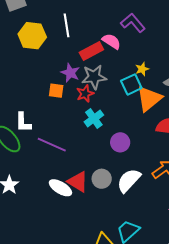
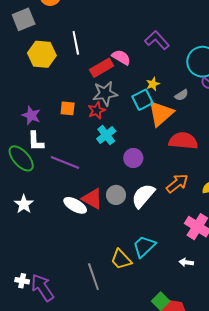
purple L-shape: (133, 23) -> (157, 40), moved
purple star: (70, 73) -> (31, 115), moved

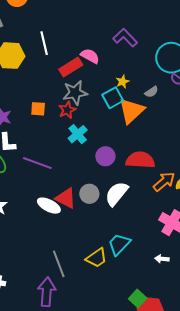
red semicircle: (183, 141) -> (140, 160), moved
orange arrow: (177, 183) -> (164, 182), moved
yellow trapezoid: (121, 259) -> (97, 258), turned -80
gray line: (93, 277) -> (59, 264), moved
purple arrow: (42, 288) -> (47, 292), moved, turned 40

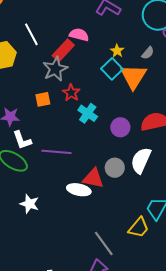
gray star: (75, 93) -> (55, 69), moved

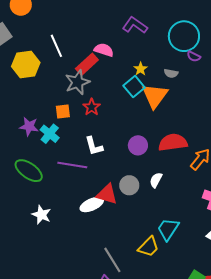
gray semicircle: (148, 53) -> (171, 73), turned 56
cyan cross: (88, 113) -> (50, 134), moved
white L-shape: (22, 140) -> (94, 146), moved
white semicircle: (141, 160) -> (156, 180), size x0.6
white ellipse: (79, 190) -> (92, 204), turned -40

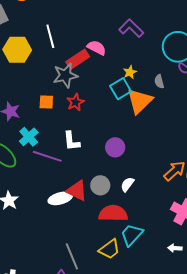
gray semicircle: (171, 73) -> (159, 81), turned 56
cyan cross: (50, 134) -> (29, 137), moved
red semicircle: (173, 142) -> (113, 213), moved

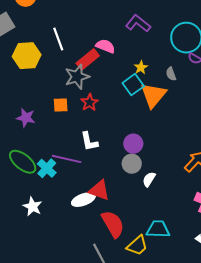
cyan cross: (29, 137) -> (47, 168), moved
gray circle: (100, 185) -> (132, 164), moved
red semicircle: (113, 213) -> (113, 224), moved, turned 64
cyan trapezoid: (132, 235) -> (158, 229), turned 55

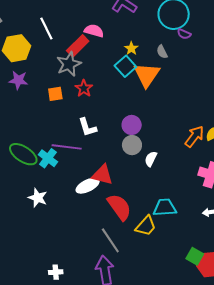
purple star: (26, 118) -> (18, 80), moved

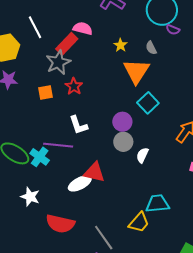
cyan square: (125, 66) -> (148, 103), moved
red semicircle: (119, 207) -> (60, 224), moved, turned 140

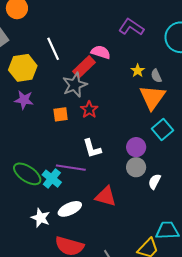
gray semicircle: (151, 48) -> (156, 76), moved
white ellipse: (80, 183) -> (70, 209), moved

